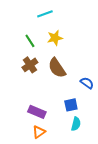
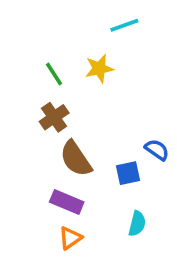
cyan line: (45, 14) -> (124, 25), moved
brown semicircle: (57, 68) -> (76, 159), moved
blue square: (71, 105) -> (128, 173), moved

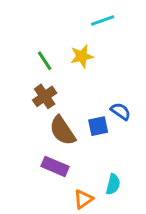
blue semicircle: (157, 150) -> (121, 111), moved
blue square: (128, 173) -> (98, 126), moved
orange triangle: (70, 238) -> (83, 199), moved

